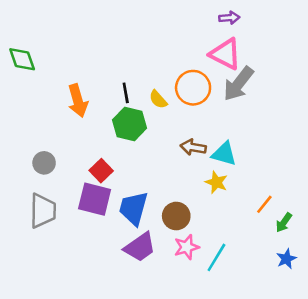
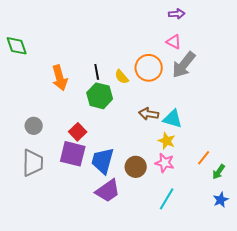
pink triangle: (225, 54) -> (174, 42), size x0.6
pink star: (187, 247) -> (165, 163), moved, turned 30

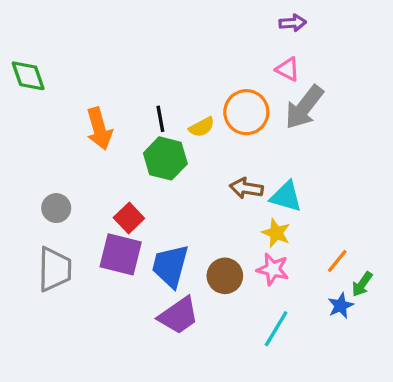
yellow semicircle: (122, 77) -> (202, 127), turned -77
blue star: (221, 200) -> (341, 306), moved

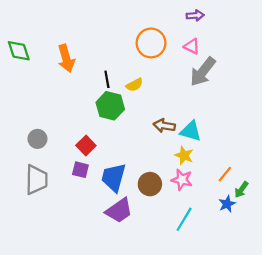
orange circle: (246, 112) -> (151, 43), moved
orange arrow: (99, 129) -> (66, 58), moved
purple square: (121, 254) -> (80, 170), size x0.6

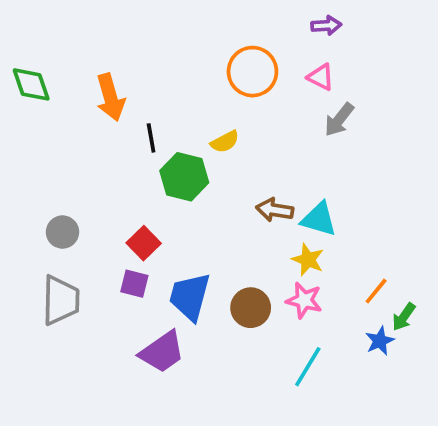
gray arrow: (203, 72) -> (339, 120), size x0.7
black line: (107, 79) -> (151, 138), moved
purple trapezoid: (119, 211) -> (162, 352), moved

